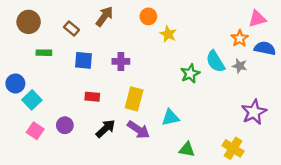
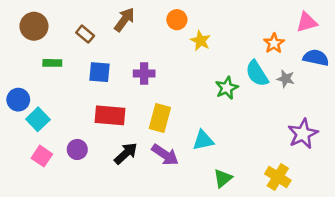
orange star: (240, 38) -> (274, 43), moved
red rectangle: (92, 97) -> (110, 115), size x1.6
green triangle: (187, 149) -> (223, 178), turned -49

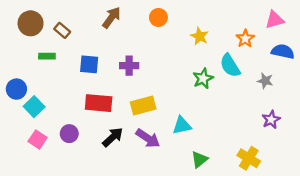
brown rectangle: (85, 34) -> (62, 30), moved
yellow star: (201, 41) -> (199, 36), moved
gray star: (286, 79) -> (265, 81), moved
yellow rectangle: (160, 118) -> (143, 105), turned 60
purple star: (303, 134) -> (271, 120), size x0.7

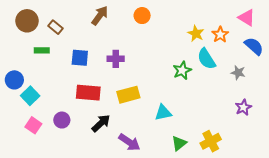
pink triangle: (275, 20) -> (247, 18), turned 48
yellow star: (199, 36) -> (196, 33), moved
blue semicircle: (283, 51) -> (254, 46), turned 30
purple arrow: (148, 138) -> (129, 142), moved
yellow cross: (249, 158) -> (211, 141), moved, turned 30

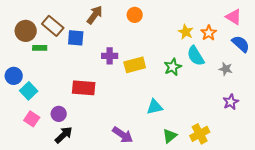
brown circle: (27, 21) -> (26, 31), moved
brown rectangle: (56, 27) -> (53, 26), size x1.5
blue square: (80, 58) -> (76, 38), moved
yellow rectangle: (128, 95) -> (135, 65), moved
black arrow: (101, 123) -> (64, 135), moved

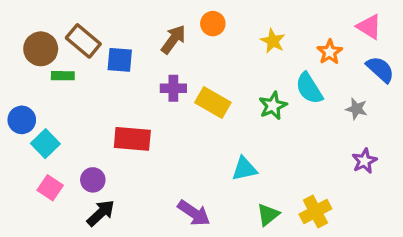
brown arrow: (95, 15) -> (173, 39), moved
yellow star: (186, 32) -> (273, 41), moved
yellow rectangle: (135, 65) -> (213, 103), turned 45

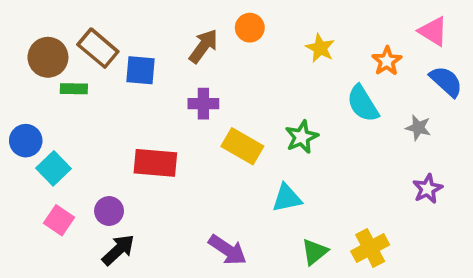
yellow rectangle: (213, 103) -> (242, 146), moved
green star: (273, 106) -> (302, 137), moved

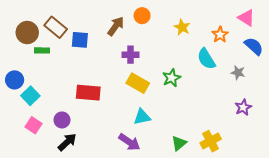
purple cross: (203, 104) -> (130, 55), moved
cyan triangle: (287, 198) -> (142, 117), moved

